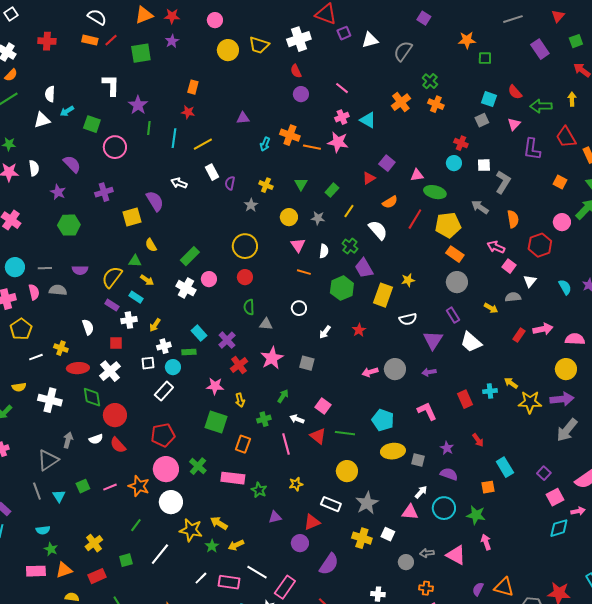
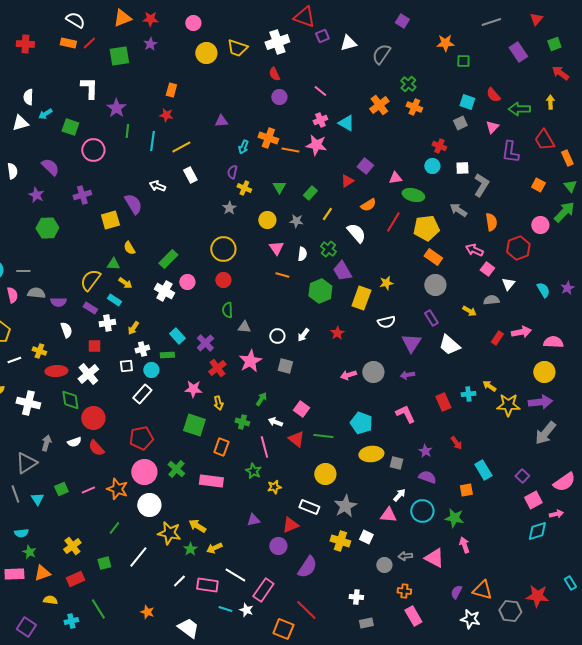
purple semicircle: (230, 183) -> (232, 172), moved
purple semicircle: (80, 270) -> (58, 302), moved
white circle: (299, 308) -> (277, 336), moved
green cross: (264, 419) -> (242, 422), turned 32
green star: (259, 490) -> (253, 471), moved

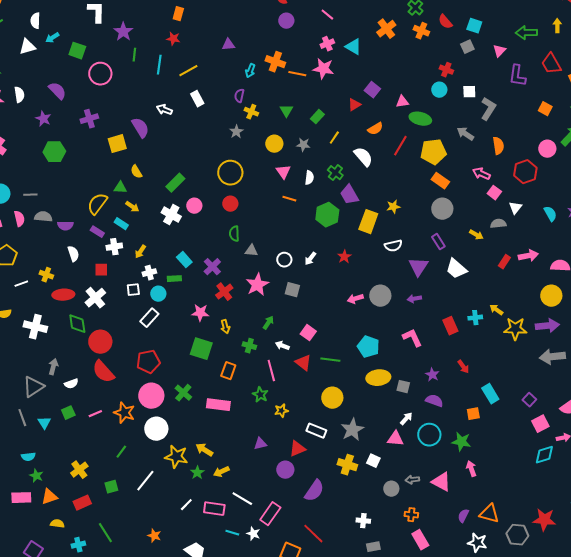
red semicircle: (493, 95) -> (445, 22), moved
gray arrow: (545, 433) -> (552, 357), turned 45
white semicircle: (74, 442) -> (71, 384), moved
red semicircle: (96, 448) -> (103, 372), size x1.4

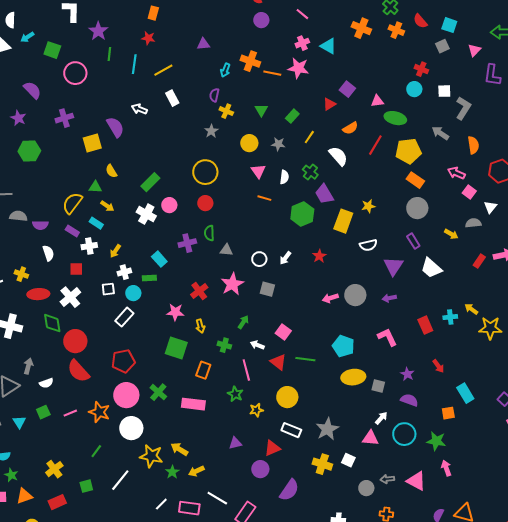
orange cross: (386, 29) -> (361, 28), turned -30
purple cross: (212, 267) -> (187, 243), moved, turned 30
yellow circle: (332, 398) -> (287, 397), moved

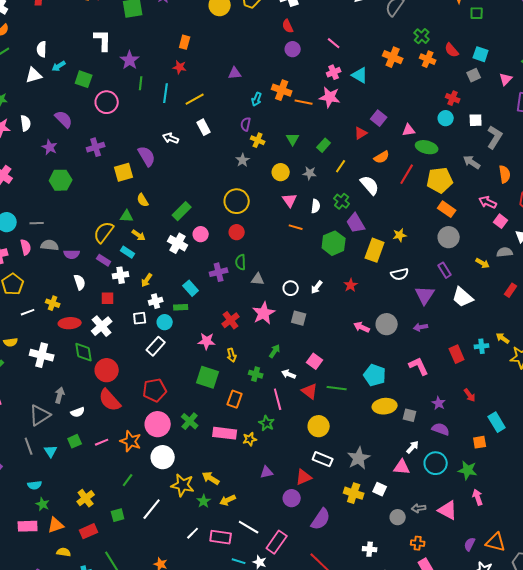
pink arrow: (330, 298) -> (362, 327), turned 42
yellow star: (256, 410) -> (250, 439), moved

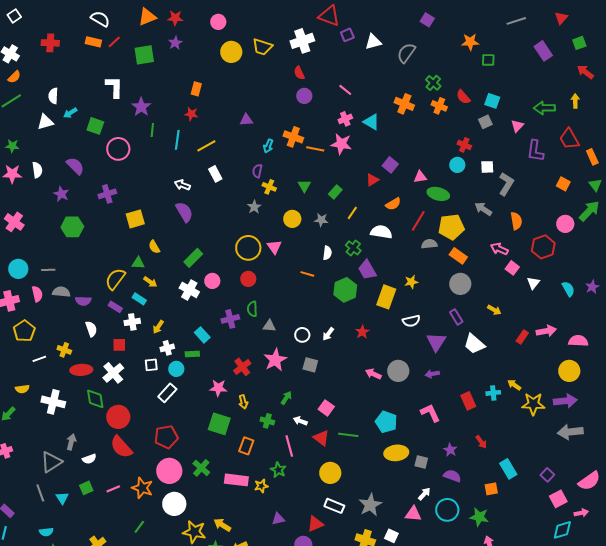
purple semicircle: (147, 156) -> (184, 212), moved
white semicircle: (370, 185) -> (381, 232), turned -40
pink triangle: (290, 200) -> (274, 247), moved
gray semicircle: (505, 252) -> (429, 244), moved

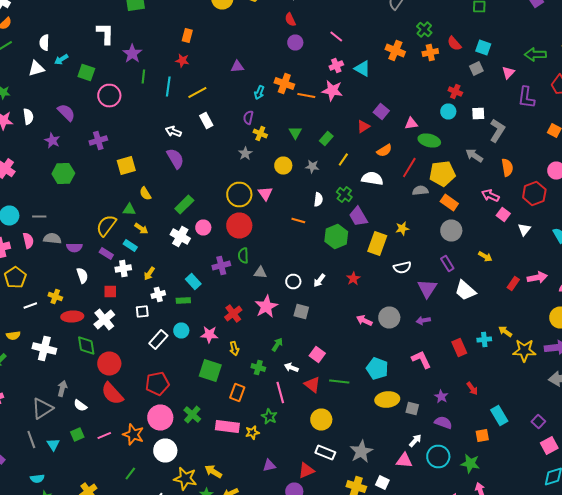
orange cross: (439, 106) -> (430, 52), turned -35
red circle: (248, 279) -> (239, 226), size x1.6
cyan circle: (176, 369) -> (181, 330), moved
white semicircle: (89, 459) -> (80, 406), turned 56

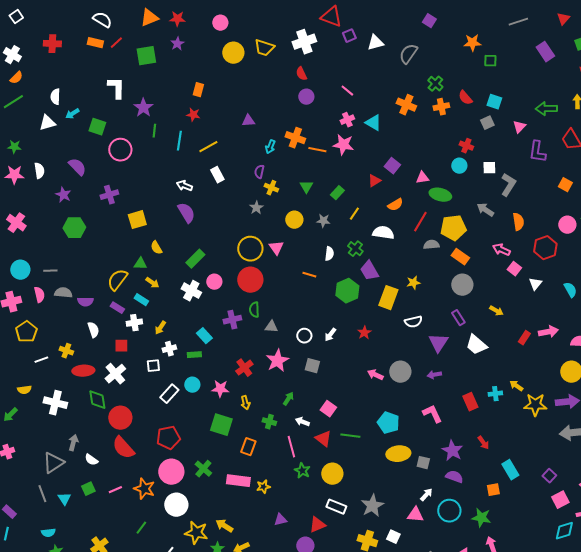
purple star: (441, 396) -> (452, 451), size x1.5
green star: (269, 416) -> (302, 471), moved

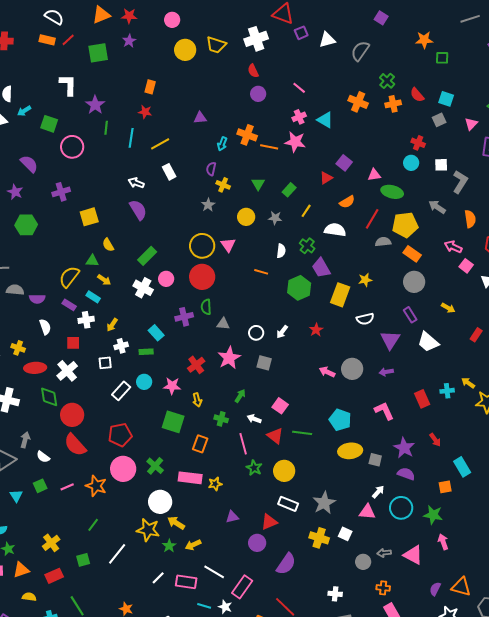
white circle: (176, 505) -> (160, 502), moved

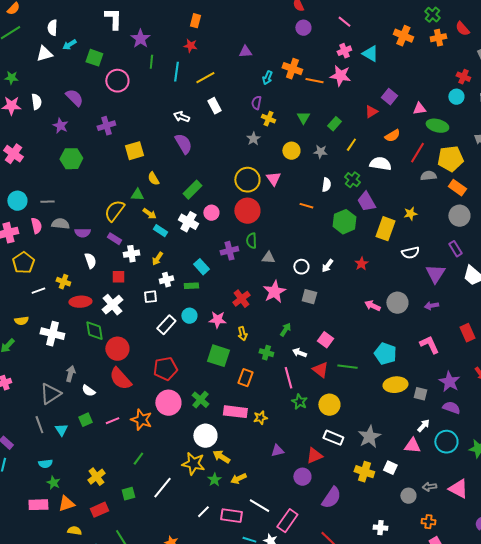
cyan rectangle: (93, 297) -> (160, 231), moved

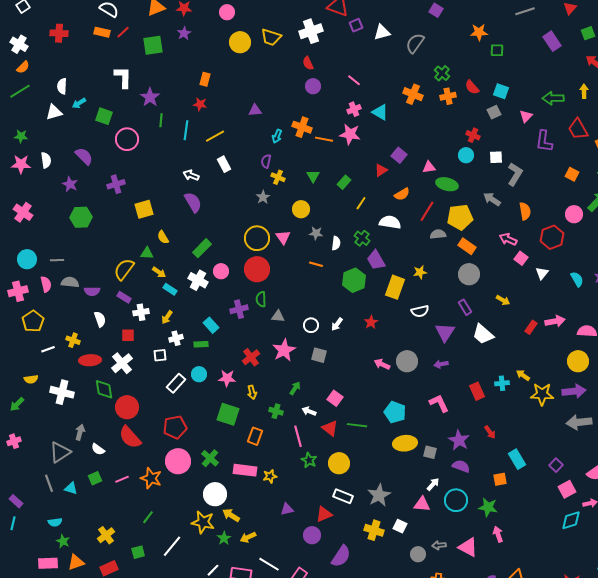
gray star: (320, 152) -> (316, 233), moved
cyan triangle: (61, 430) -> (71, 488), turned -40

